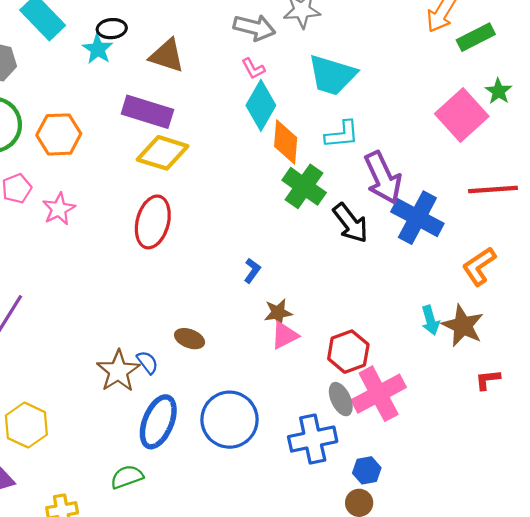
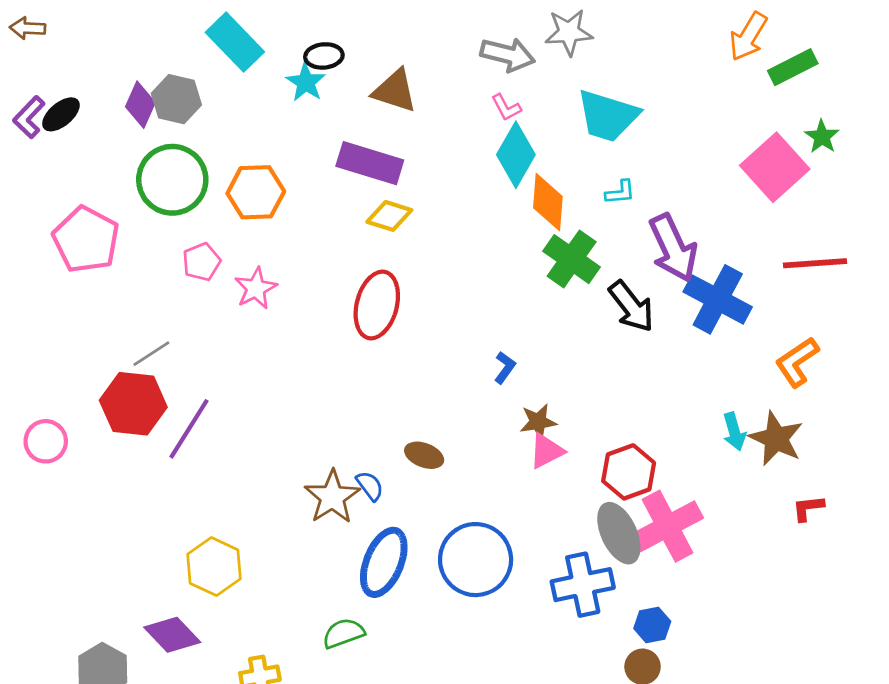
cyan L-shape: (342, 134) -> (620, 192), size x0.7
yellow diamond: (163, 153) -> (389, 216), size x0.7
gray ellipse: (341, 399) -> (619, 533), size x1.4

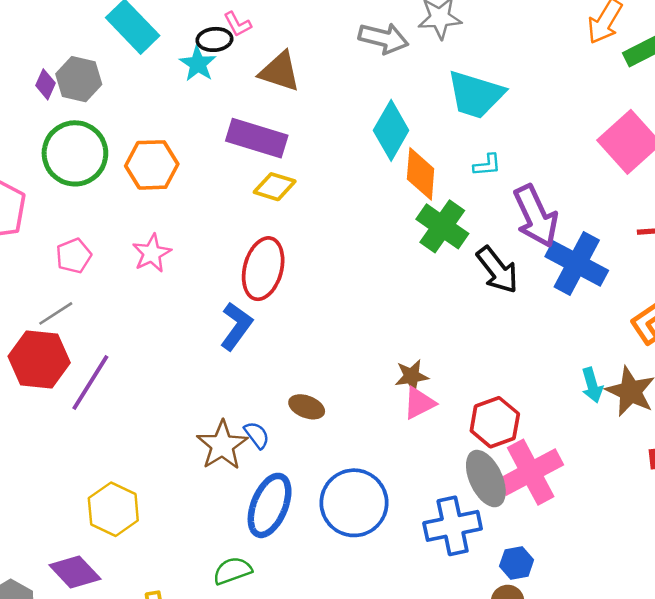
purple diamond: (140, 105) -> (46, 84), size x0.7
pink L-shape: (506, 107) -> (238, 24), moved
pink pentagon: (201, 262) -> (74, 256), moved
blue L-shape: (505, 368) -> (236, 326), moved, size x1.6

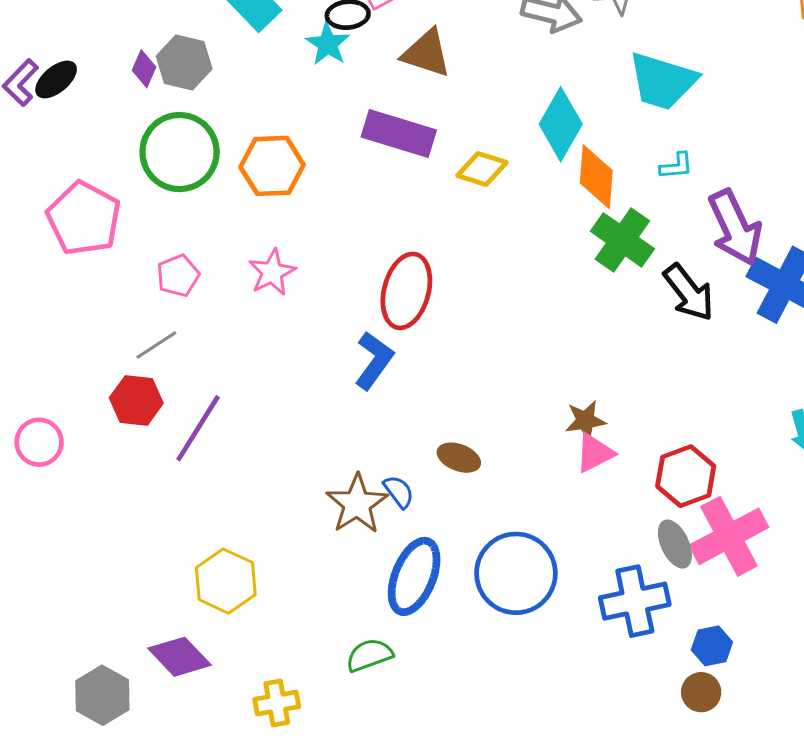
yellow diamond: (275, 187) -> (482, 169), moved
red hexagon: (39, 359) -> (136, 400), size x0.7
gray ellipse: (486, 479) -> (675, 544), size x0.7

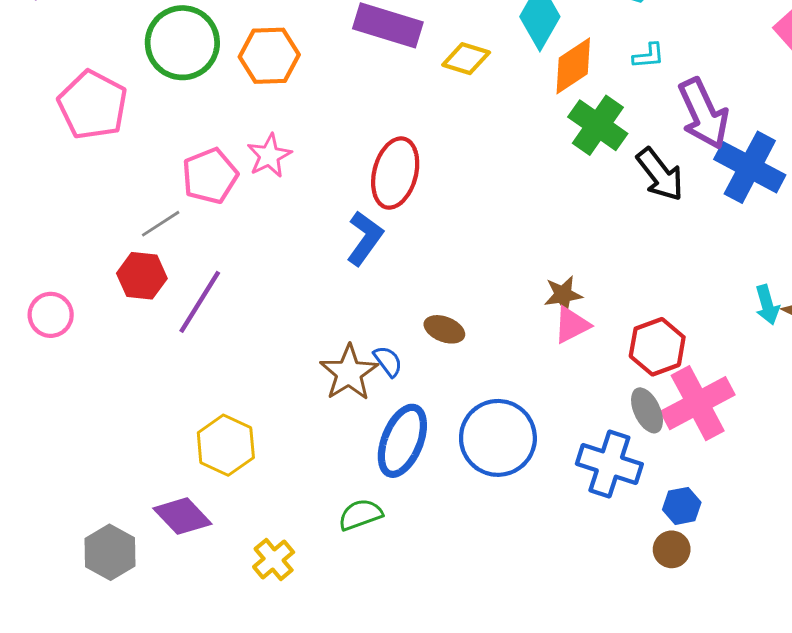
orange diamond: (596, 177) -> (573, 66), turned 52
pink pentagon: (178, 275) -> (210, 176), moved, size x1.4
blue cross: (635, 601) -> (609, 464), turned 30
yellow cross: (277, 703) -> (274, 559), turned -30

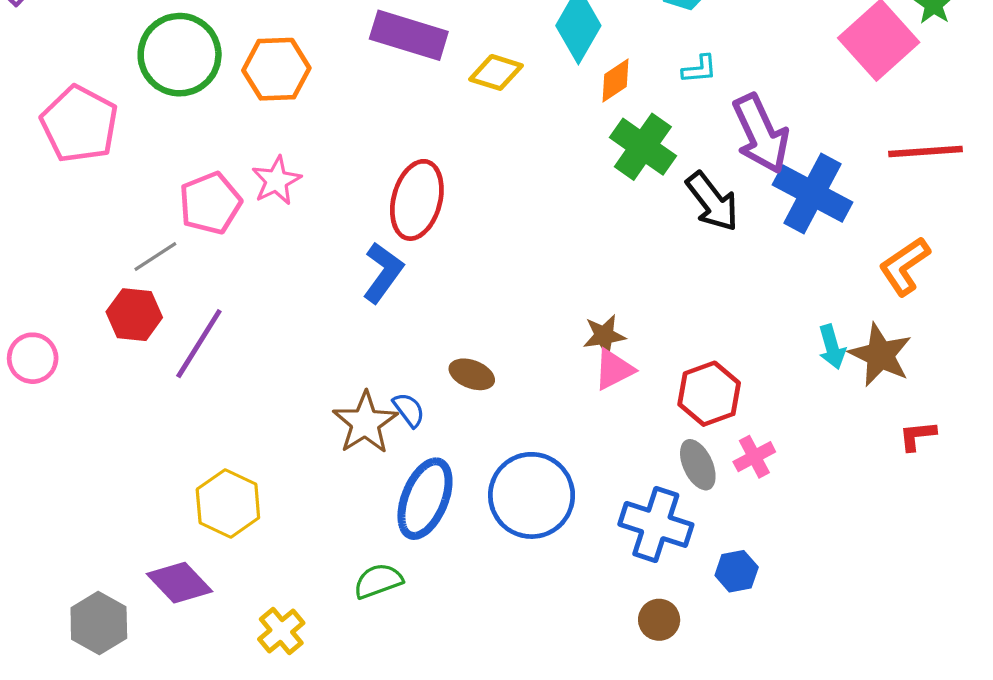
orange diamond: (573, 66) -> (615, 80), size x0.7
pink cross: (698, 403) -> (754, 457), size x0.5
brown circle: (672, 549) -> (659, 620), moved

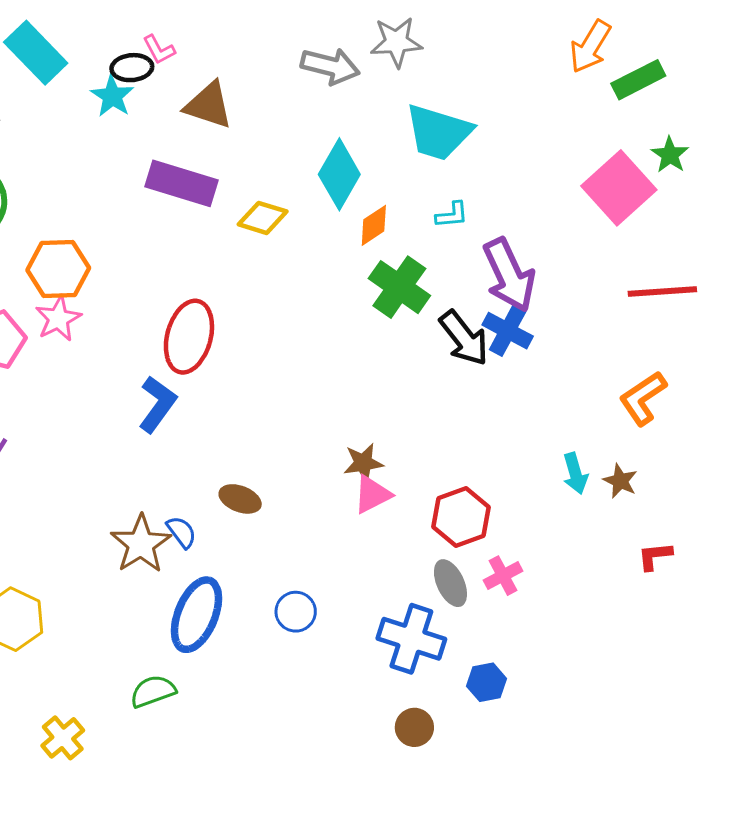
orange hexagon: (276, 69) -> (58, 269), moved
blue cross: (812, 193) -> (508, 331), moved, size x0.7
brown star: (880, 355) -> (620, 481), size x0.6
blue circle: (532, 495) -> (296, 612), size x0.5

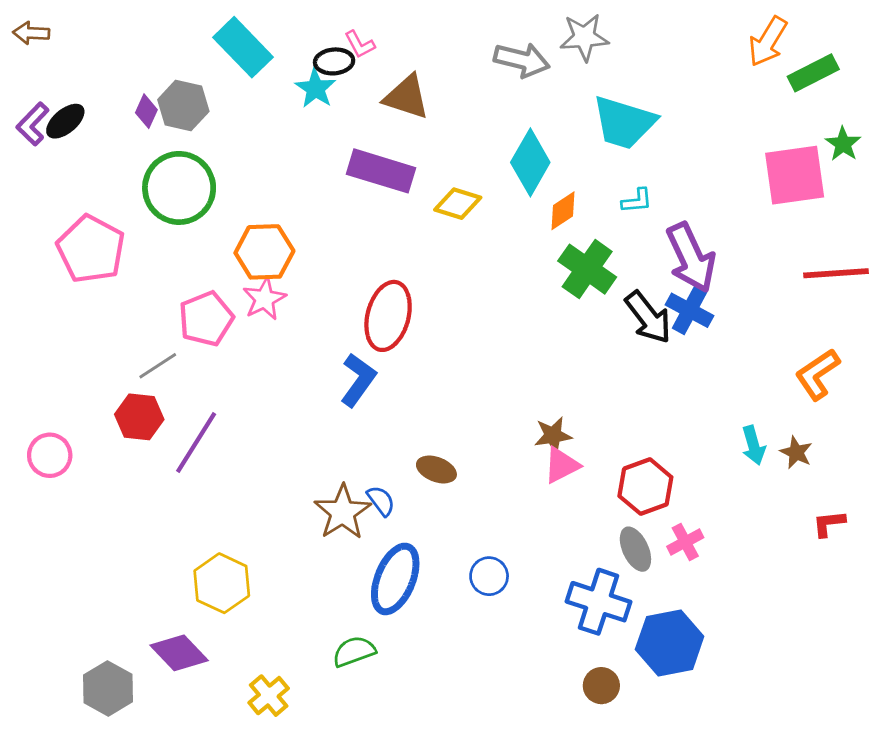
pink square: (619, 188) -> (795, 175), turned 34
blue hexagon: (487, 682) -> (670, 643), size x1.8

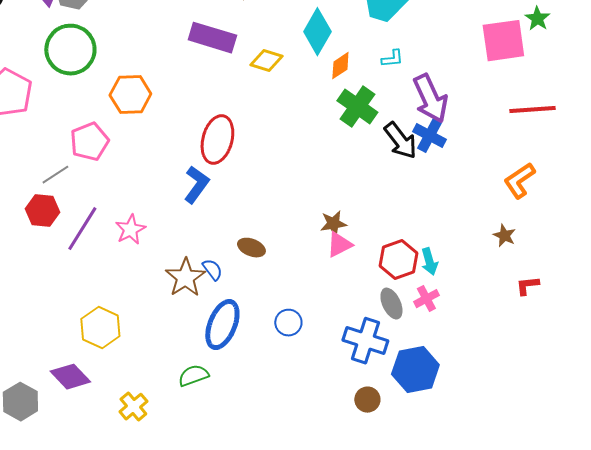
pink star: (264, 299) -> (130, 230), moved
cyan arrow: (753, 445) -> (429, 262), moved

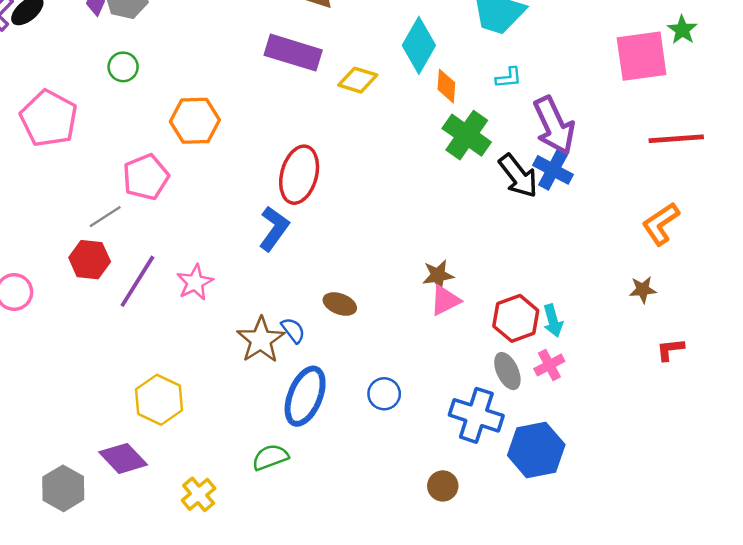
green circle: (70, 50) -> (123, 67), size x0.5
orange diamond: (340, 66) -> (446, 86), turned -52
brown star: (504, 236) -> (643, 290), turned -30
brown circle: (367, 400) -> (443, 486), moved

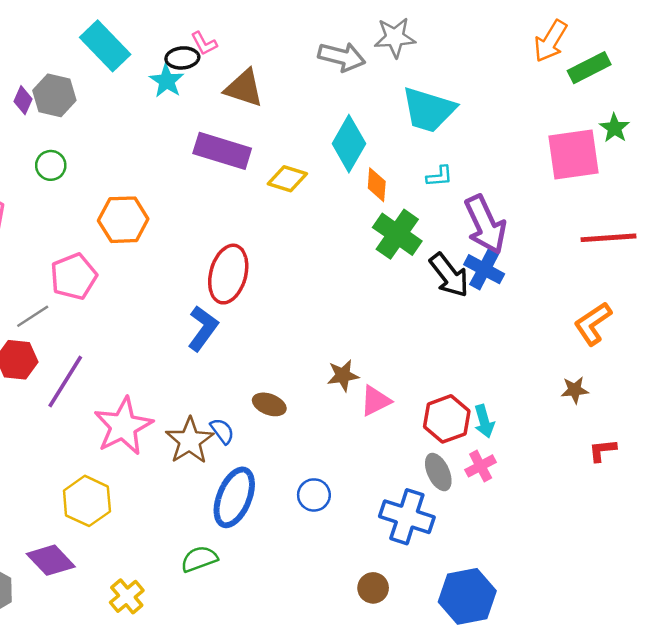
brown star: (438, 275) -> (343, 375), moved
pink star: (195, 282) -> (123, 426), moved, size x1.6
blue hexagon: (536, 450) -> (467, 596), moved

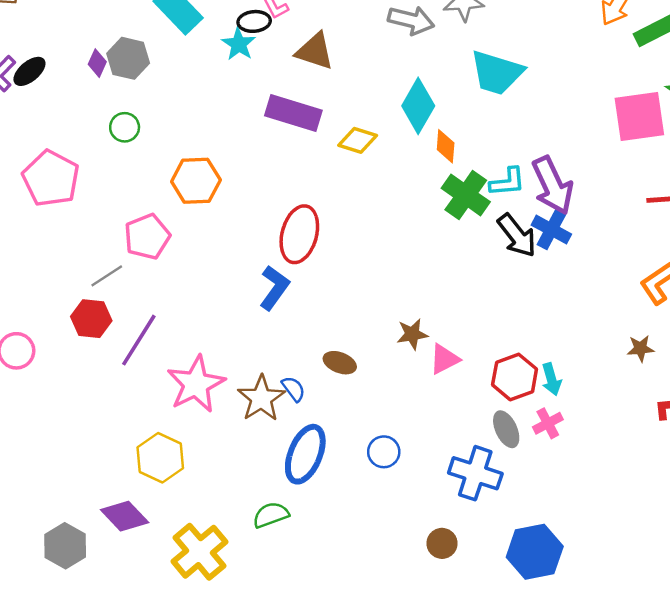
cyan L-shape: (439, 176) -> (507, 182), moved, size x1.4
yellow cross: (127, 596) -> (199, 552), size x1.6

